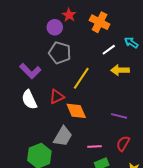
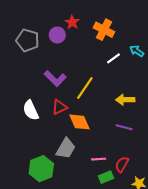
gray pentagon: (60, 53) -> (28, 40), moved
yellow arrow: (120, 70) -> (125, 100), moved
purple L-shape: (30, 71) -> (55, 78), moved
red semicircle: (123, 143) -> (122, 164), moved

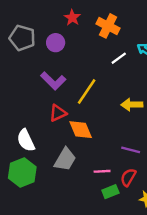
purple circle: (57, 35) -> (56, 43), moved
white semicircle: (31, 110) -> (26, 140), moved
purple line: (124, 127) -> (131, 150), moved
green hexagon: (41, 169) -> (22, 173), moved

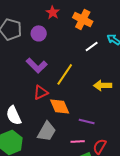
purple line: (131, 150) -> (87, 121), moved

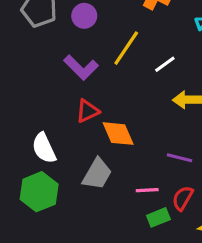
white line: (92, 46) -> (165, 64), moved
yellow line: (65, 74) -> (126, 48), moved
purple line: (87, 121) -> (179, 158), moved

